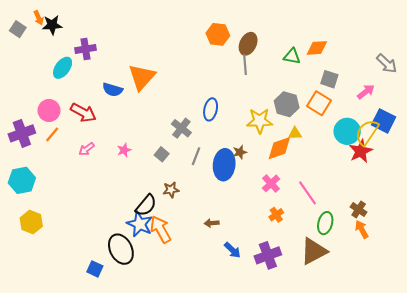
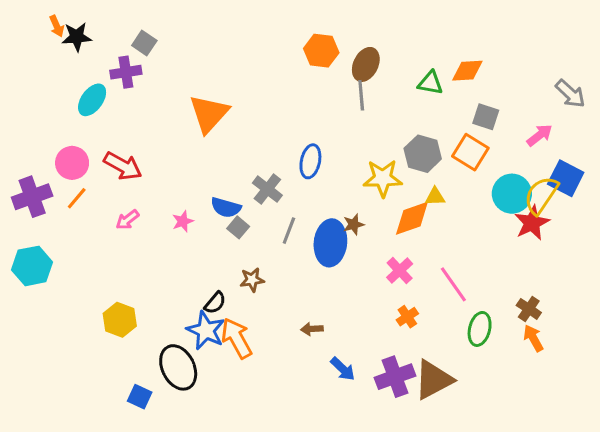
gray square: (18, 29) -> (144, 43), moved
blue semicircle: (113, 90) -> (226, 207), moved
black semicircle: (146, 205) -> (215, 303), size x0.7
yellow hexagon: (31, 222) -> (120, 320), moved
brown triangle: (314, 251) -> (433, 380), moved

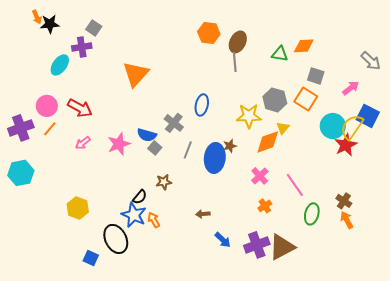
yellow triangle: (435, 197) -> (283, 128), turned -48
pink star: (183, 221) -> (119, 144), size x1.6
orange arrow: (237, 338) -> (154, 220), size x0.6

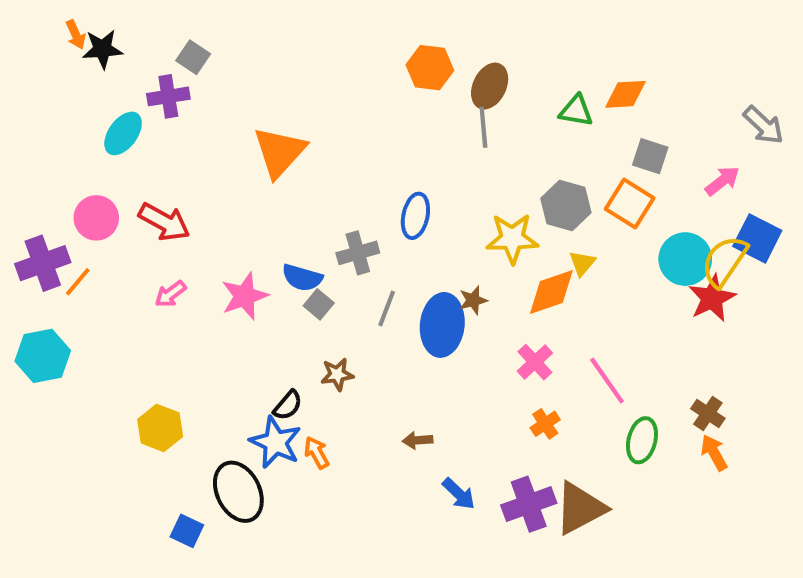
gray cross: (174, 123) -> (358, 253), turned 36
orange line: (50, 129) -> (78, 282), moved

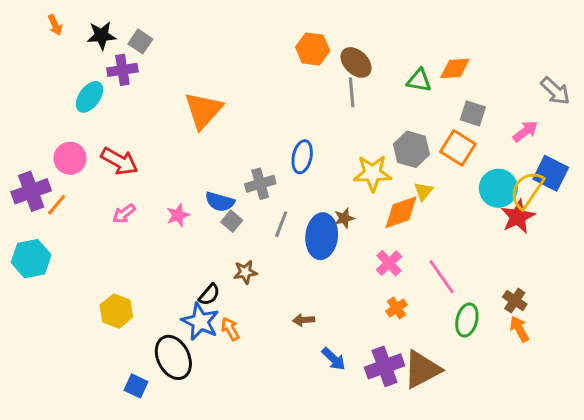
black star: (102, 49) -> (101, 35), moved
brown ellipse: (490, 86) -> (356, 62), turned -72
pink star: (245, 296) -> (178, 215), size x0.7

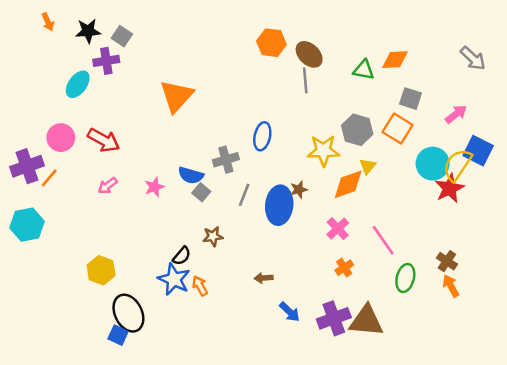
gray arrow: (555, 91) -> (473, 58), moved
black ellipse: (173, 357) -> (128, 313), moved
brown triangle: (422, 369) -> (366, 321), turned 33

